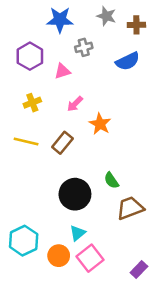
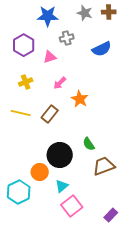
brown cross: (136, 25) -> (109, 12), moved
orange circle: (59, 256) -> (40, 172), moved

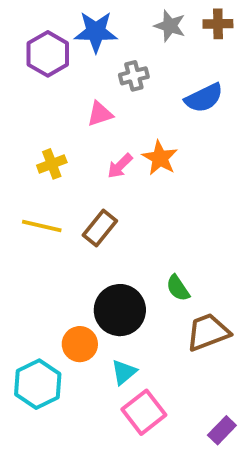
purple hexagon: (24, 45) -> (48, 54), moved
orange star: (80, 99) -> (160, 158), moved

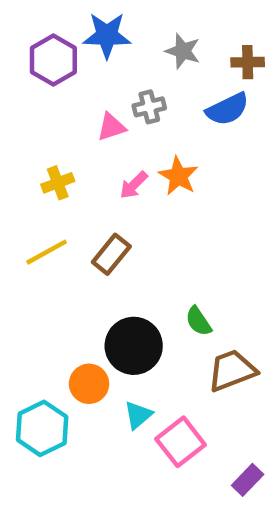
brown cross: (218, 24) -> (248, 62), moved
gray star: (170, 26) -> (183, 51), moved
gray cross: (134, 76) -> (149, 107), moved
yellow line: (42, 226) -> (47, 252), turned -42
pink square: (144, 412) -> (181, 442), moved

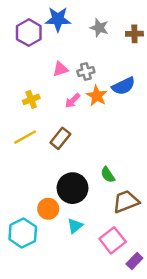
gray cross: (149, 107) -> (86, 71), moved
blue semicircle: (227, 109) -> (124, 86), moved
pink square: (181, 442) -> (113, 240), moved

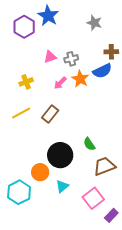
blue star: (58, 19) -> (48, 16), turned 30
gray star: (99, 28) -> (94, 23), moved
brown cross: (134, 34) -> (111, 52), moved

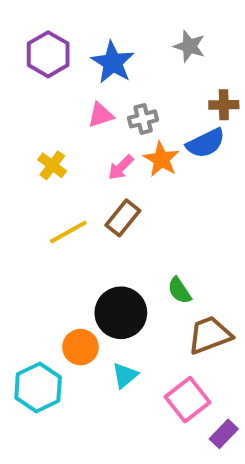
blue star: (48, 16) -> (113, 62), moved
yellow cross: (26, 82) -> (52, 165), turned -32
yellow line: (21, 113) -> (68, 232), moved
brown rectangle: (50, 114) -> (123, 218), moved

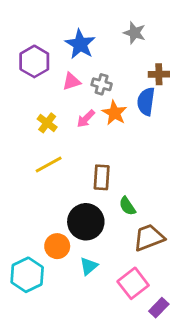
purple hexagon: (48, 54) -> (34, 61), moved
gray cross: (143, 119) -> (102, 84), turned 30
blue semicircle: (206, 143) -> (146, 101), turned 124
yellow cross: (52, 165) -> (47, 123), moved
brown rectangle: (123, 218) -> (102, 177), moved, turned -35

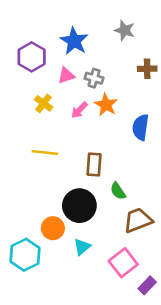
blue semicircle: (146, 101) -> (140, 127), moved
yellow cross: (47, 123) -> (44, 103), moved
yellow line: (49, 164) -> (45, 152), turned 35

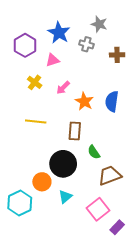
gray cross: (94, 78) -> (86, 44), moved
orange star: (106, 105) -> (84, 101), moved

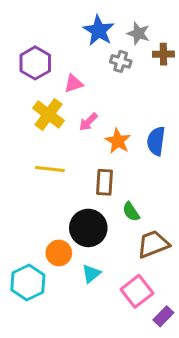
blue star: (59, 33) -> (99, 30), moved
brown cross: (117, 55) -> (163, 54), moved
yellow cross: (35, 82) -> (49, 114), size x1.5

